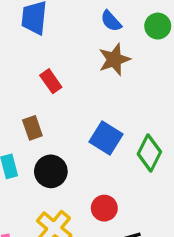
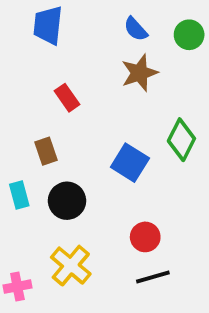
green diamond: (149, 153) -> (181, 140), moved
red circle: (104, 208) -> (145, 237), moved

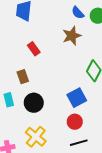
blue semicircle: (136, 29) -> (78, 13), moved
blue square: (130, 163) -> (77, 98), moved, turned 30

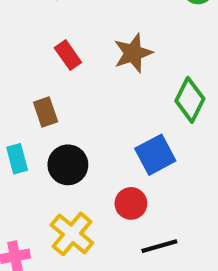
brown star: (72, 36) -> (133, 53), moved
red circle: (75, 122) -> (131, 203), moved

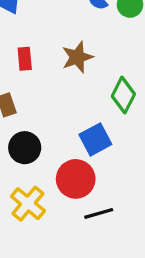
red rectangle: (68, 55) -> (25, 59), turned 30
red circle: (131, 203) -> (76, 179), size x1.5

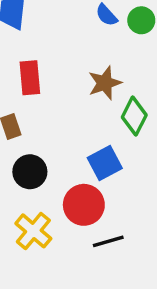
brown star: (77, 57) -> (105, 83), moved
red rectangle: (25, 59) -> (30, 78), size x1.4

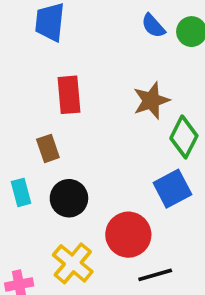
blue square: (105, 163) -> (172, 189), moved

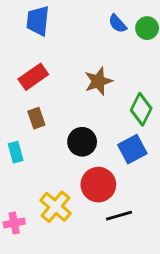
red rectangle: (69, 95) -> (33, 77), moved, turned 60
brown star: (151, 101) -> (98, 81), moved
black circle: (69, 198) -> (82, 142), moved

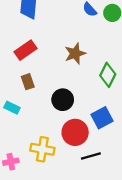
blue square: (132, 149) -> (102, 118), moved
cyan rectangle: (16, 152) -> (12, 108), turned -49
yellow cross: (56, 207) -> (42, 149), turned -30

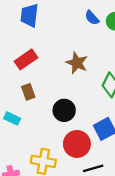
brown star: (75, 53) -> (77, 63), turned -30

